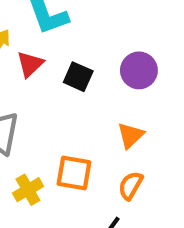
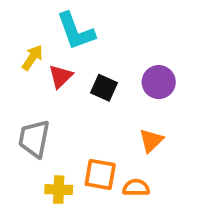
orange semicircle: (131, 186) -> (136, 188), moved, turned 60
yellow cross: (28, 190) -> (59, 190), turned 32

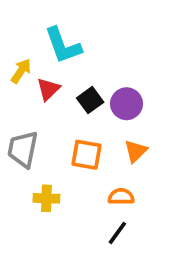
purple circle: (159, 82) -> (127, 104), moved
black square: (104, 88) -> (90, 100), turned 30
orange square: (100, 174) -> (86, 155), moved

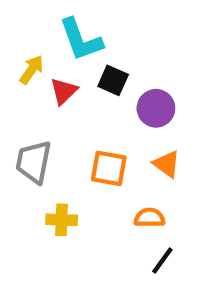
black square: (90, 100) -> (113, 80), moved, turned -30
orange triangle: (136, 151) -> (167, 164), turned -40
black line: (117, 233) -> (162, 261), moved

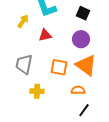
black square: (113, 80) -> (83, 13), moved
red triangle: (64, 91) -> (45, 35), moved, turned 32
orange triangle: (167, 164) -> (86, 65), size x1.6

